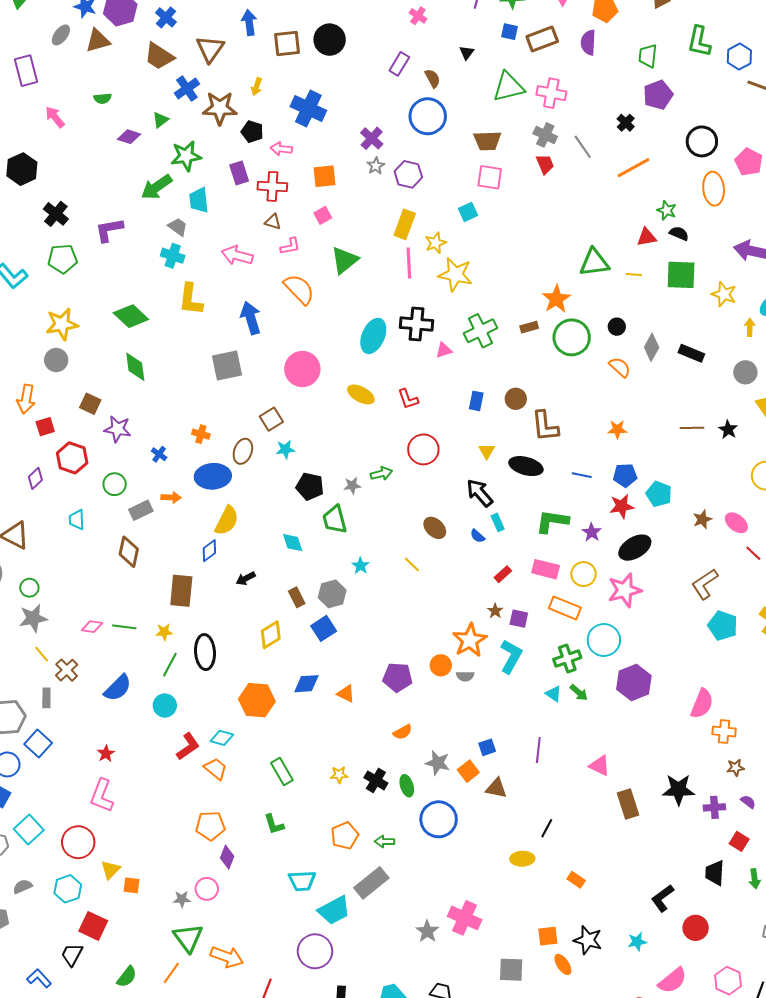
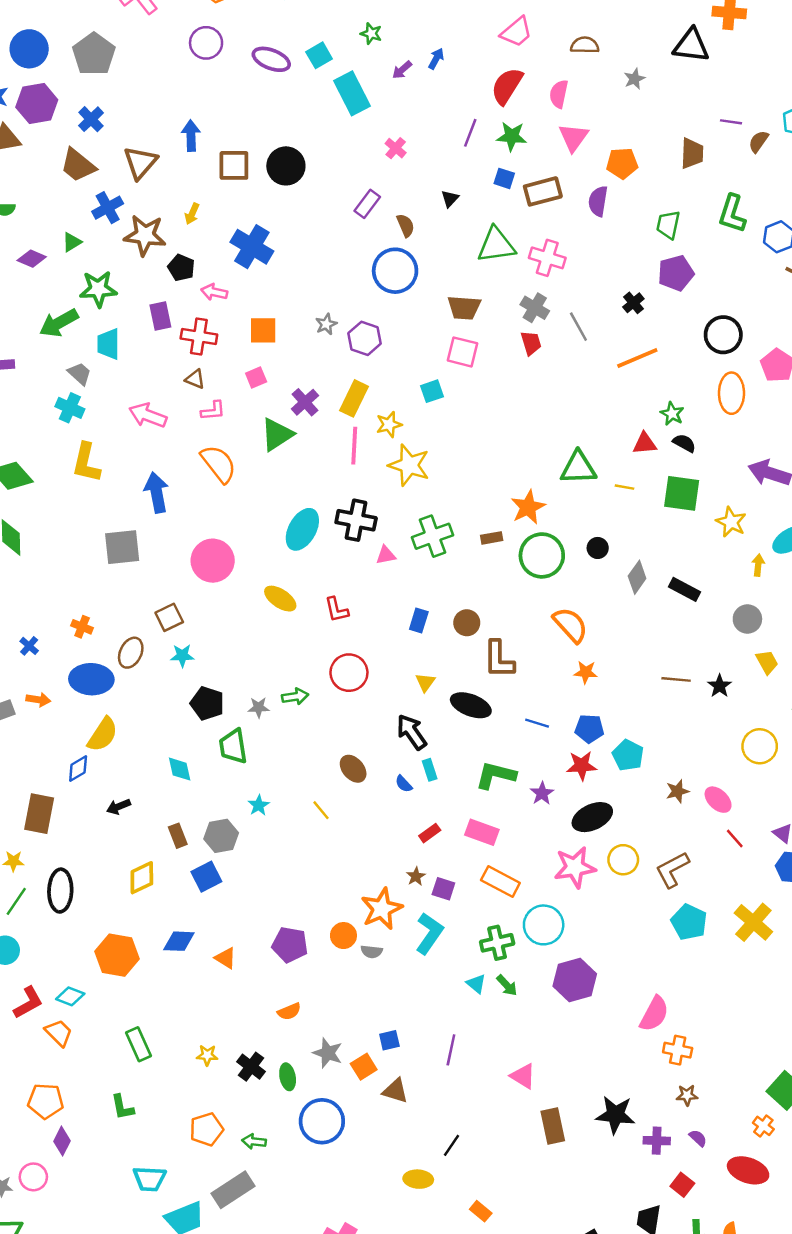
purple cross: (372, 138) -> (305, 402), moved
orange semicircle: (620, 367) -> (570, 625), moved, size x1.4
yellow circle: (584, 574) -> (623, 860), moved

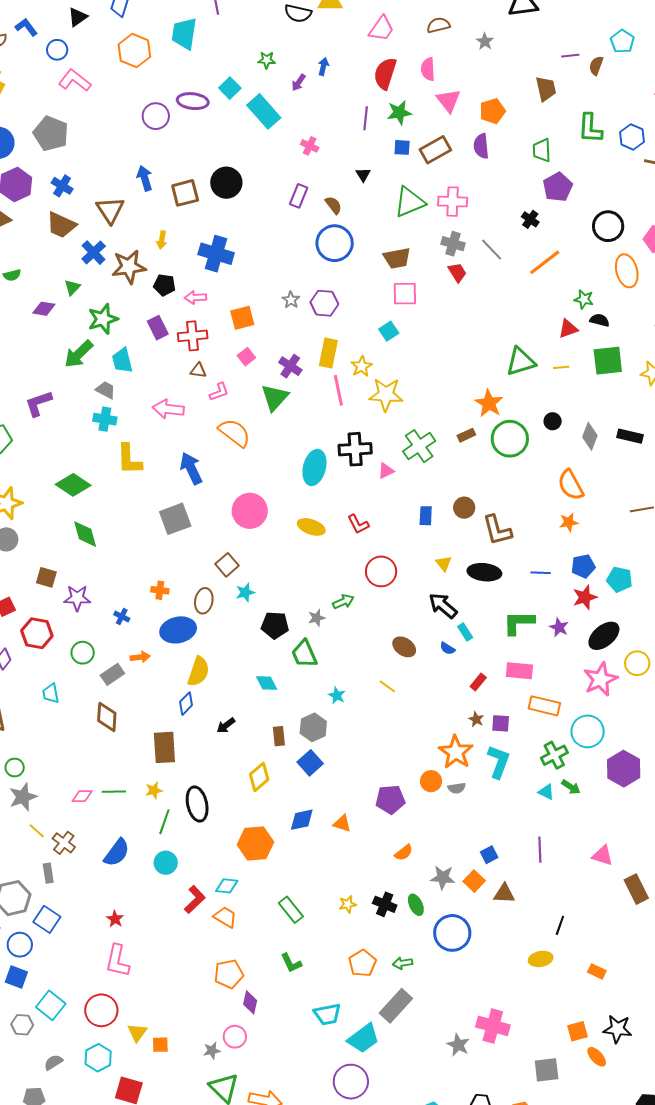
purple circle: (206, 43) -> (156, 116), moved
orange semicircle: (570, 625) -> (571, 485), moved, turned -152
brown rectangle: (178, 836) -> (279, 736), turned 30

